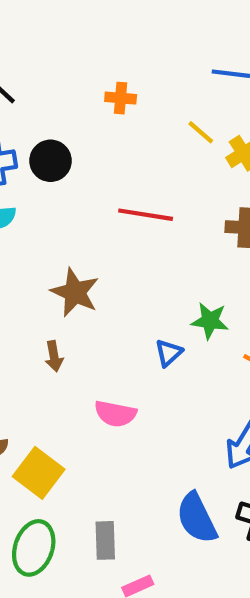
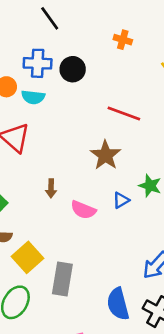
brown star: (75, 292) -> (105, 155), moved
pink semicircle: (115, 414) -> (83, 210), moved
gray rectangle: (105, 540) -> (62, 279), moved, size x1.4

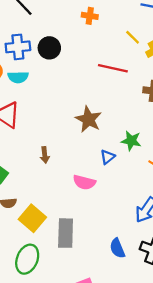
red line: (124, 113) -> (113, 68), moved
pink semicircle: (83, 210) -> (84, 182), moved
blue semicircle: (118, 304) -> (117, 248), size x0.7

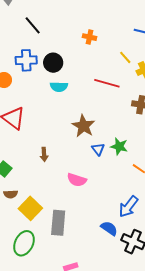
cyan semicircle: (18, 77) -> (59, 87), moved
blue triangle: (108, 157) -> (98, 149), moved, turned -32
blue semicircle: (117, 248) -> (109, 228), moved, turned 144

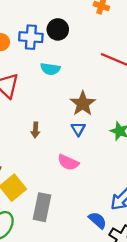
blue cross: (26, 60) -> (31, 37), moved
cyan semicircle: (59, 87) -> (50, 69), moved
blue triangle: (98, 149) -> (78, 129), moved

